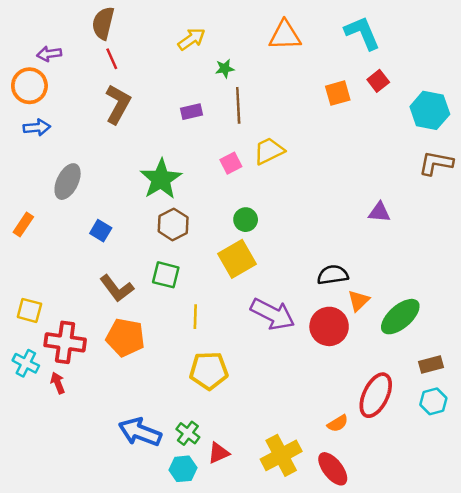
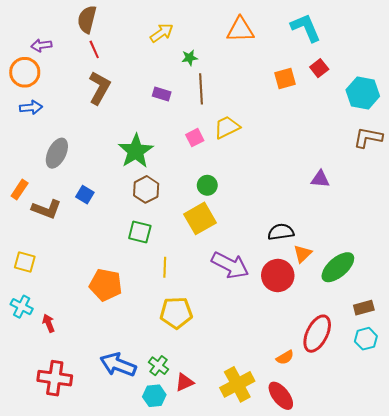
purple rectangle: (192, 112) -> (162, 94), turned 30
brown L-shape: (117, 288) -> (47, 209), moved, turned -32
red cross: (65, 342) -> (55, 378), moved

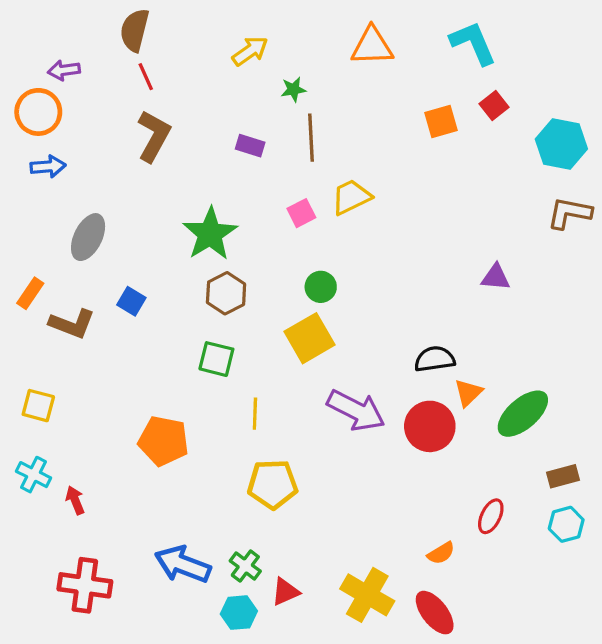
red ellipse: (317, 334) -> (491, 516), size x0.6
yellow cross: (237, 384) -> (367, 595), turned -32

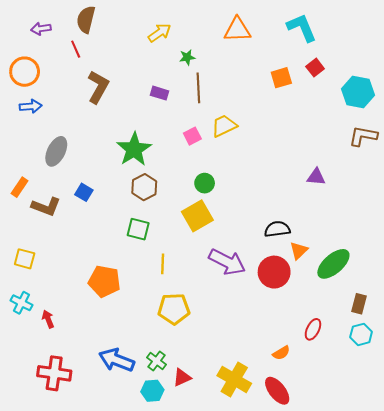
purple arrow: (64, 70) -> (41, 29), moved
red line: (146, 77) -> (76, 49), moved
brown rectangle: (563, 476) -> (359, 304), turned -60

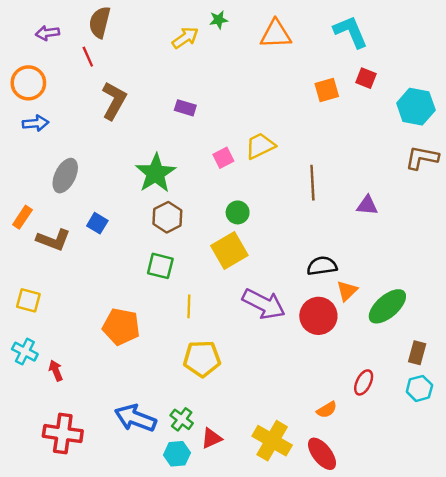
green star: (187, 57) -> (219, 20), moved
red square: (315, 68) -> (366, 78), turned -30
brown line: (198, 88) -> (312, 183), moved

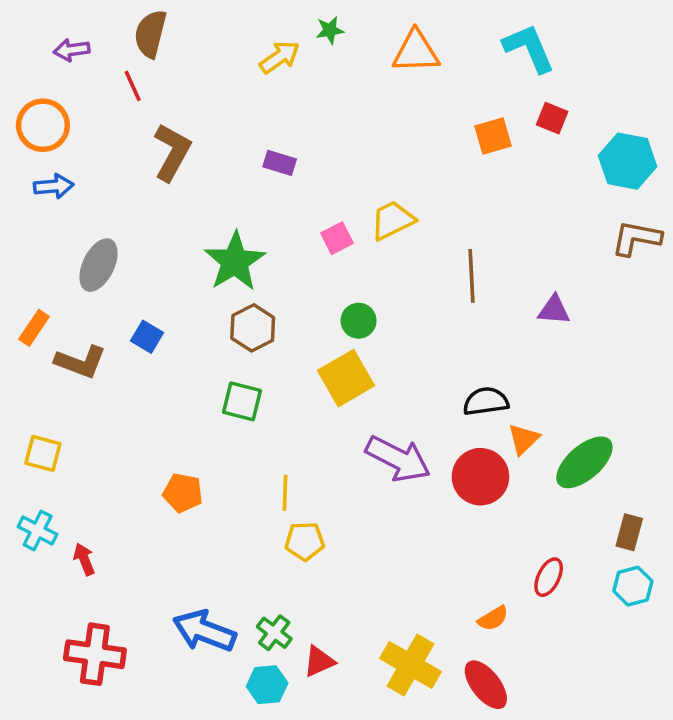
yellow line: (189, 306) -> (285, 493), moved
orange pentagon: (121, 327) -> (183, 493), size x0.7
yellow pentagon: (202, 359) -> (305, 541), size x0.7

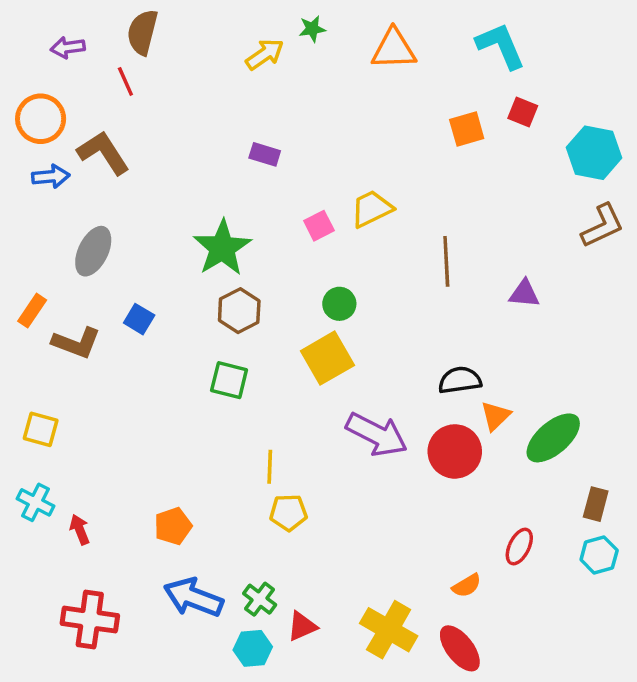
brown L-shape: (172, 152) -> (103, 153), moved, turned -62
brown L-shape: (636, 238) -> (602, 226), turned 144
orange pentagon: (183, 493) -> (173, 526), moved, turned -30

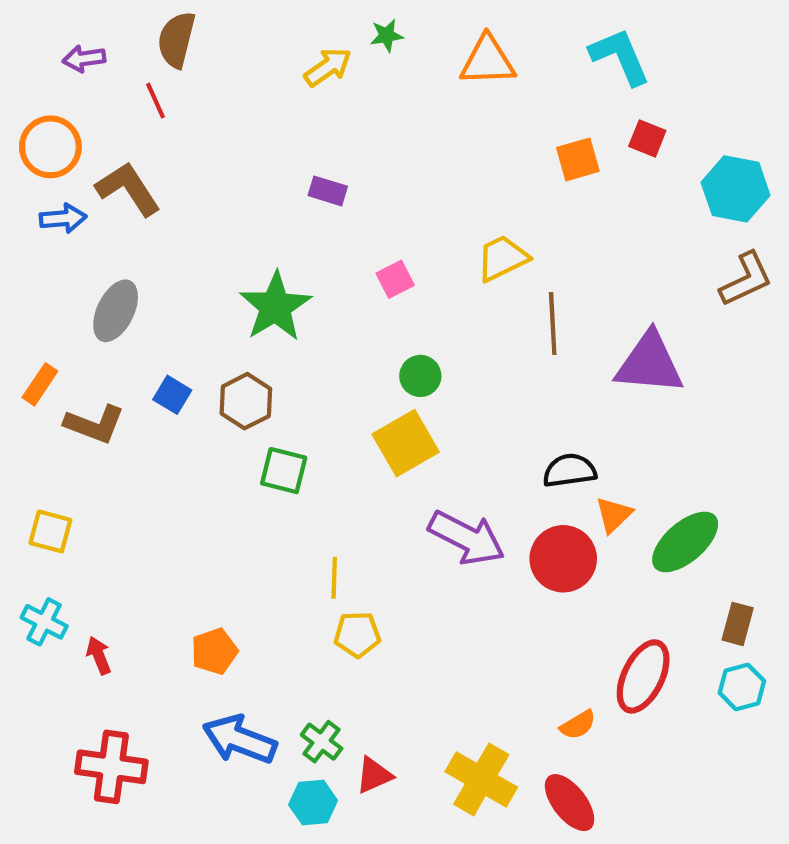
yellow trapezoid: (372, 209) -> (502, 258), moved
purple triangle: (524, 294) -> (649, 363), size x1.8
brown hexagon: (239, 311) -> (246, 401), moved
red ellipse: (519, 547) -> (643, 676), size x1.6

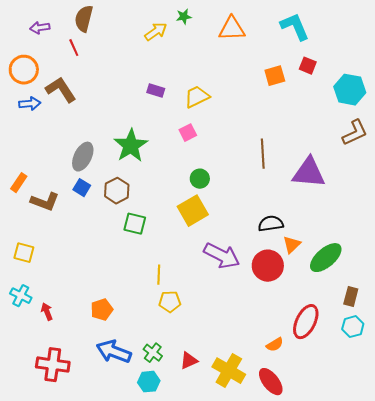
yellow trapezoid: (502, 258) -> (197, 97), moved
gray ellipse: (116, 311) -> (83, 157), moved
red triangle: (374, 775) -> (189, 361), moved

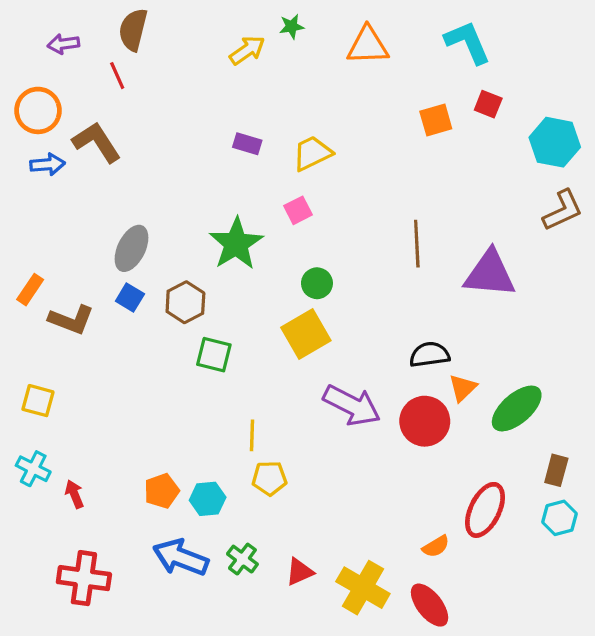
green star: (131, 146) -> (236, 244), moved
cyan hexagon: (149, 382) -> (208, 499), moved

